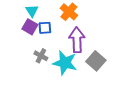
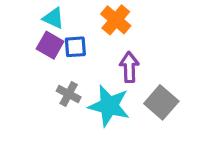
cyan triangle: (32, 11) -> (53, 18), turned -32
purple arrow: (77, 40) -> (129, 67), size x0.7

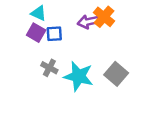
orange cross: (116, 20) -> (104, 17), moved
purple arrow: (129, 67) -> (88, 22), moved, turned -100

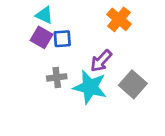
purple arrow: (88, 22) -> (101, 61), moved, turned -35
gray cross: (49, 68) -> (57, 77), turned -35

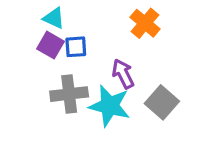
purple arrow: (101, 61) -> (123, 74), turned 110
gray cross: (57, 77) -> (69, 94), size x1.5

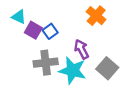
cyan triangle: (54, 18) -> (19, 17), moved
blue square: (76, 47) -> (50, 31), turned -32

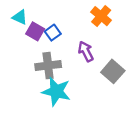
cyan star: (73, 70) -> (56, 91), moved

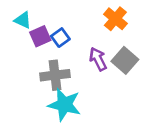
purple square: (35, 31) -> (40, 36), turned 36
gray square: (113, 71) -> (125, 60), moved

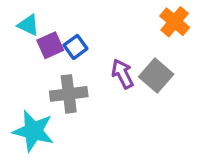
orange cross: (115, 19) -> (175, 22), moved
cyan star: (64, 105) -> (33, 131), moved

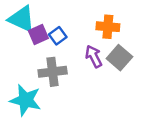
orange cross: (175, 22) -> (108, 27), moved, turned -35
cyan triangle: (28, 25) -> (22, 19), size x1.6

